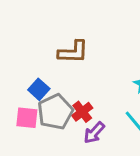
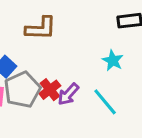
purple arrow: (94, 133) -> (68, 94), moved

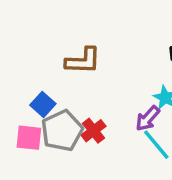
purple arrow: (68, 94) -> (148, 118), moved

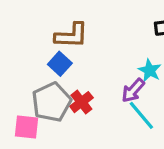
blue square: (43, 104) -> (60, 64), moved
pink square: (29, 138) -> (27, 127), moved

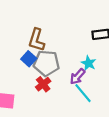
brown L-shape: (71, 35) -> (36, 40), turned 105
gray pentagon: (51, 102) -> (46, 63), moved, turned 30

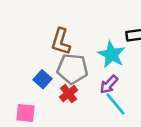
blue square: (29, 59) -> (43, 79), moved
cyan star: (89, 63) -> (111, 55), moved, size x1.5

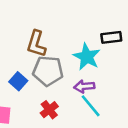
purple arrow: (109, 84) -> (84, 86), turned 42
red cross: (69, 94) -> (49, 110), moved

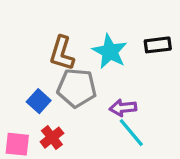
cyan star: (87, 57) -> (110, 52), moved
red cross: (49, 110) -> (52, 138), moved

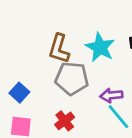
blue square: (39, 101) -> (19, 93), moved
red cross: (52, 138) -> (65, 121), moved

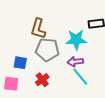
cyan star: (100, 47) -> (76, 40), moved, turned -30
blue square: (19, 93) -> (20, 63), moved, turned -32

